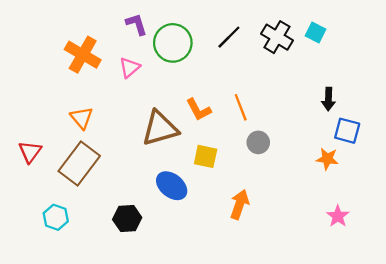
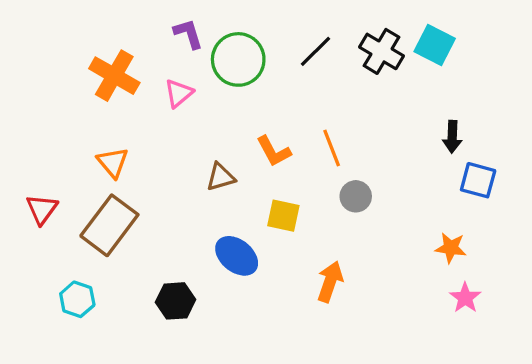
cyan square: (316, 32) -> (435, 45), size x1.4
brown triangle: (160, 128) -> (221, 177), size x0.6
orange star: (327, 159) -> (451, 248), moved

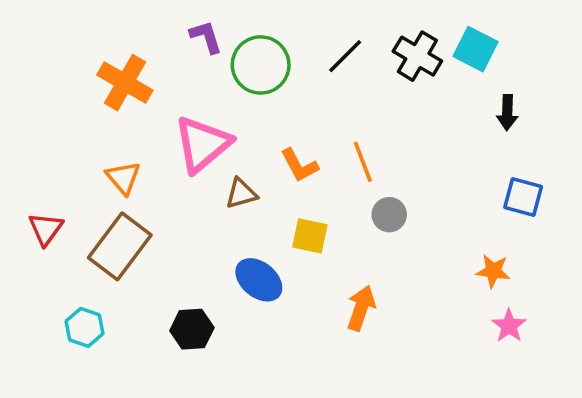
pink triangle: (179, 93) -> (202, 144), moved, size x1.8
black arrow: (452, 137) -> (507, 112), moved

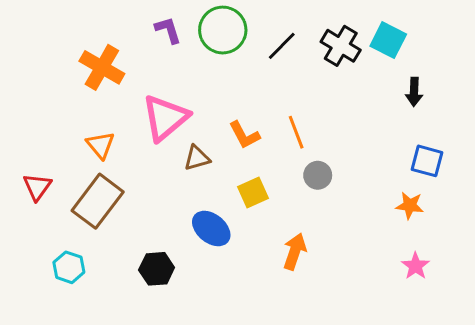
green circle: (261, 65) -> (223, 30), moved
yellow square: (310, 236) -> (253, 193), turned -36
orange star: (493, 271) -> (410, 205), moved

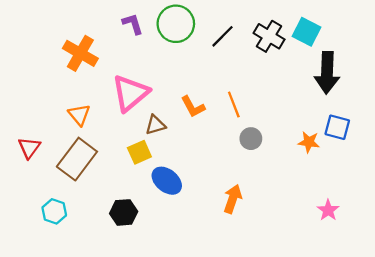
black arrow: (414, 92) -> (327, 73), size x1.8
yellow square: (253, 193) -> (139, 152), moved
orange star: (410, 205) -> (309, 142), moved

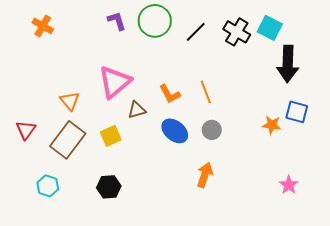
orange cross: (80, 53) -> (43, 26), moved, size x0.7
gray circle: (251, 139) -> (212, 130), moved
yellow square: (139, 152) -> (111, 136), moved
blue ellipse: (167, 181) -> (175, 131), moved

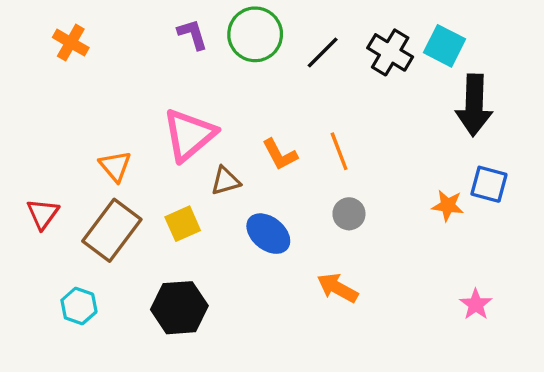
blue ellipse: (175, 131) -> (268, 234), moved
orange arrow: (205, 175) -> (337, 288), turned -80
black hexagon: (109, 187) -> (179, 308), size x1.4

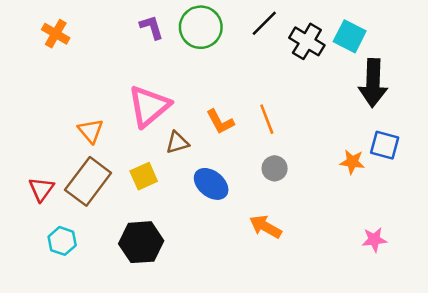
black line: (323, 52) -> (264, 23), moved
red triangle: (43, 214) -> (41, 189), moved
pink star: (476, 304) -> (374, 240), turned 30

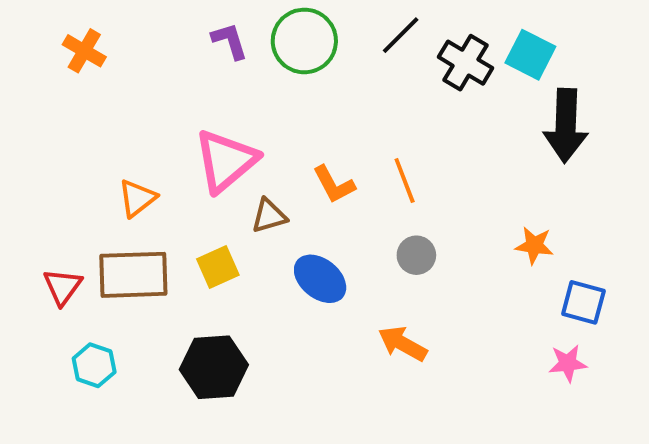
orange triangle: (91, 131) -> (137, 198), turned 32
blue square: (385, 145) -> (583, 302), moved
brown rectangle: (88, 181) -> (133, 275), turned 51

